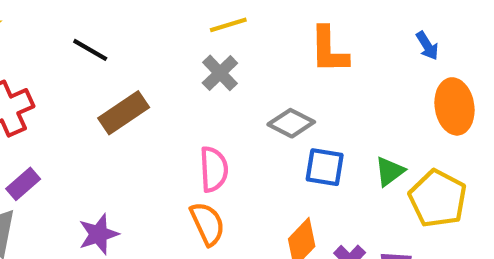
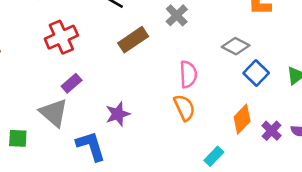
gray cross: (220, 73) -> (177, 15), moved
blue square: (325, 167) -> (256, 73), turned 35

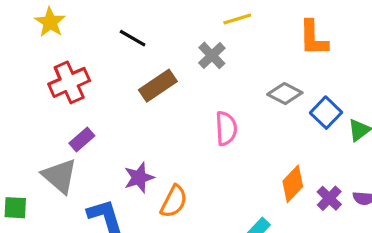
blue square: (256, 73) -> (326, 113), moved
orange semicircle: (184, 108) -> (174, 201), moved, turned 52

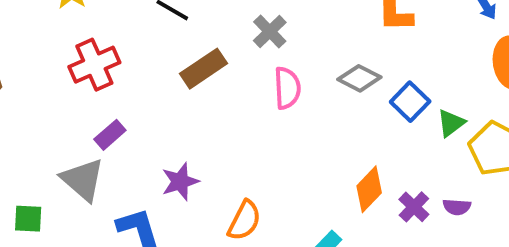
pink semicircle: (226, 128) -> (287, 88), moved
orange semicircle: (174, 201) -> (244, 221), moved

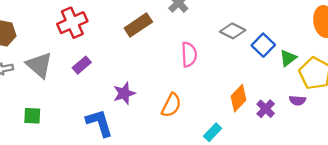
pink semicircle: (287, 88) -> (189, 54), moved
gray triangle: (83, 180) -> (39, 65), moved
purple semicircle: (457, 207) -> (297, 100), moved
orange semicircle: (244, 221) -> (171, 105), moved

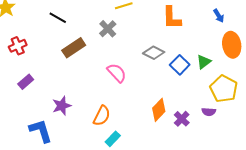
red cross: (72, 23) -> (18, 46), size x0.7
pink semicircle: (189, 54) -> (117, 73), turned -40
green triangle: (288, 58) -> (204, 62), moved
cyan rectangle: (213, 132) -> (113, 139), moved

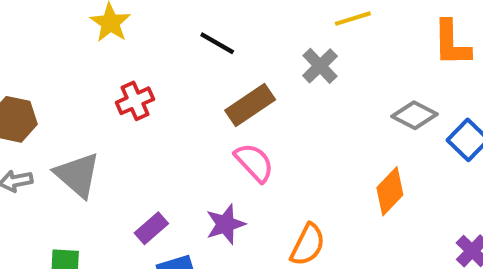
pink semicircle: (117, 73) -> (254, 162), moved
purple rectangle: (26, 82) -> (151, 228), moved
orange diamond: (159, 110) -> (390, 191), moved

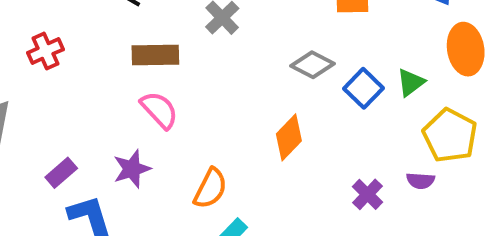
brown rectangle: (250, 105) -> (155, 55), turned 33

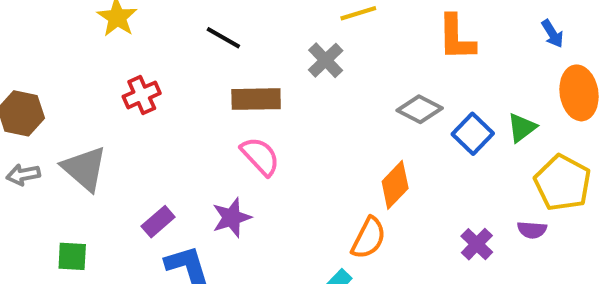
orange semicircle: (210, 188) -> (369, 238), moved

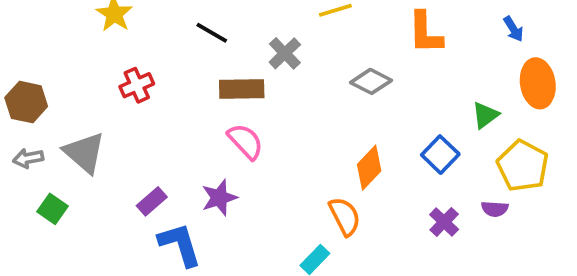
gray cross: (326, 60) -> (285, 53), moved
gray diamond: (420, 109) -> (371, 81), moved
blue square: (473, 134) -> (440, 155), moved
orange semicircle: (369, 238) -> (345, 216), turned -54
green square: (72, 256) -> (52, 209), moved, turned 32

